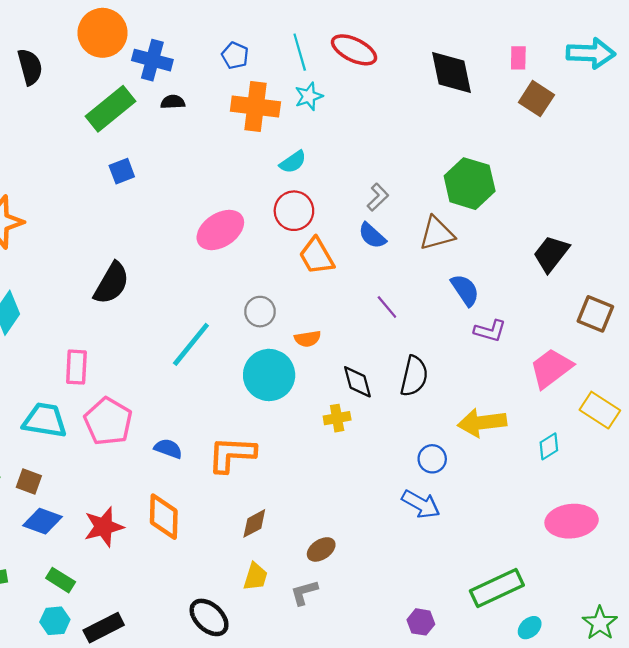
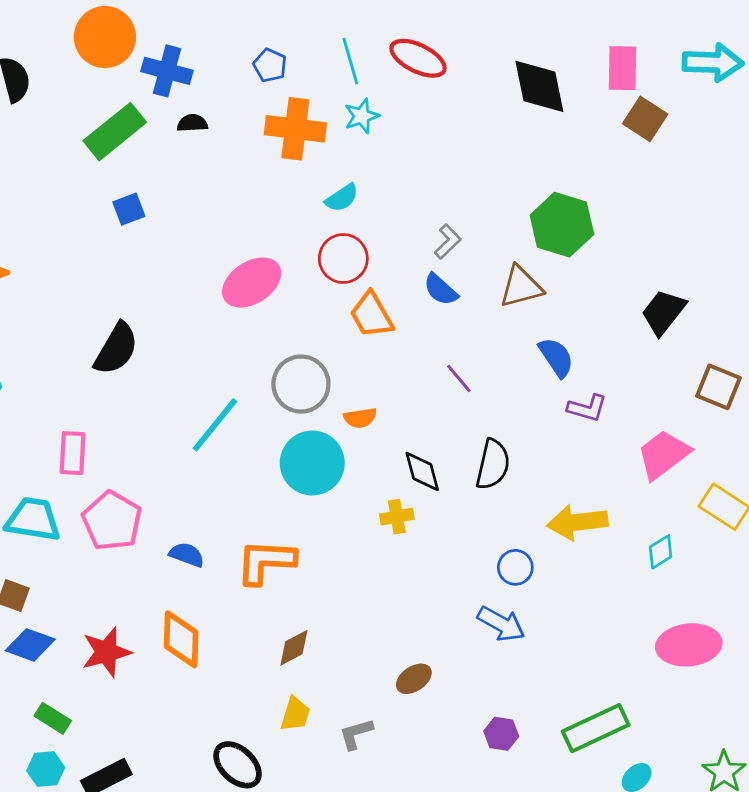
pink rectangle: (518, 58) -> (623, 68), size x1.5
gray circle: (260, 312) -> (301, 384), size x1.5
brown ellipse: (321, 549) -> (414, 679), moved
purple hexagon: (421, 622) -> (501, 734), moved

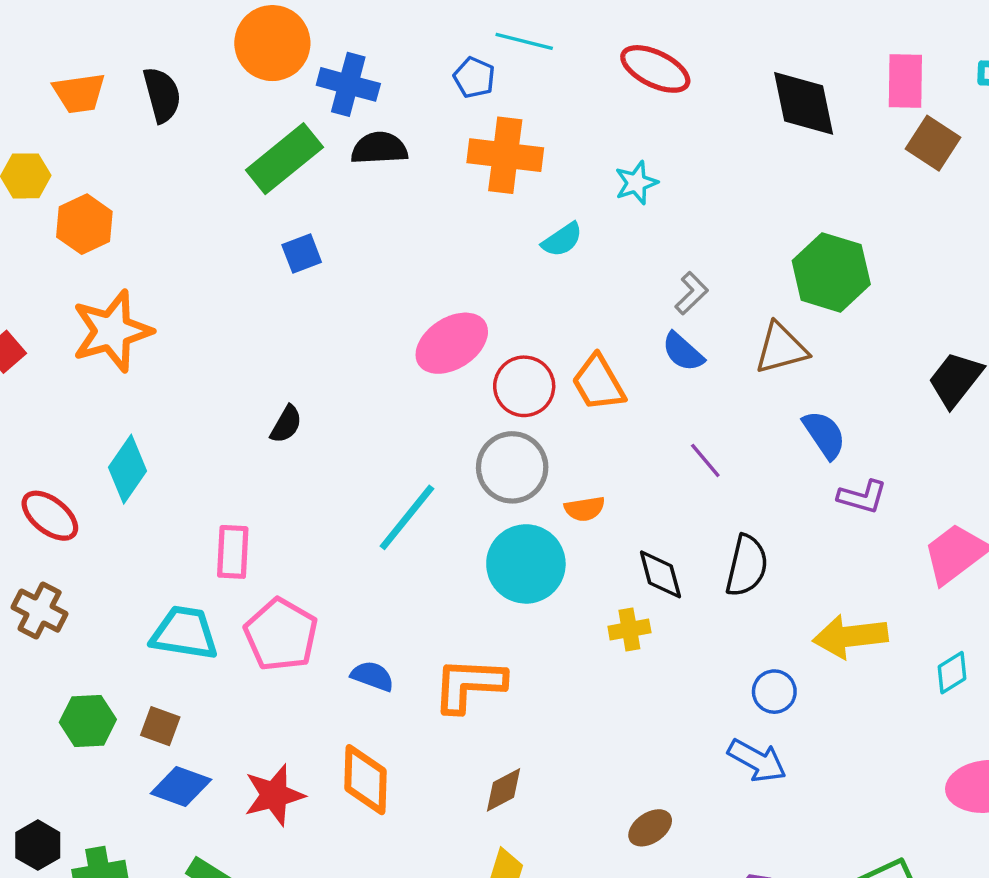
cyan line: (350, 61) -> (524, 41), moved, turned -60
cyan star: (362, 116) -> (636, 183), moved
black semicircle: (192, 123) -> (379, 148), size x1.5
red circle: (343, 259) -> (524, 386), moved
black semicircle: (116, 349) -> (286, 424), size x0.6

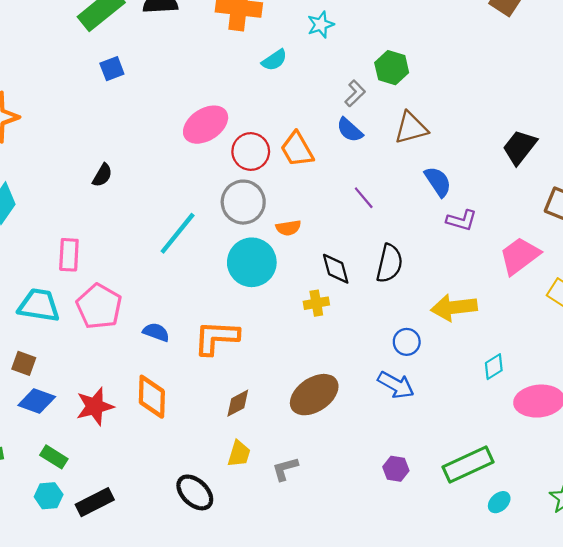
green hexagon: (831, 272) -> (392, 68), moved, size x0.7
cyan diamond: (952, 673) -> (494, 367), moved
brown ellipse: (650, 828) -> (314, 395), moved, size x1.8

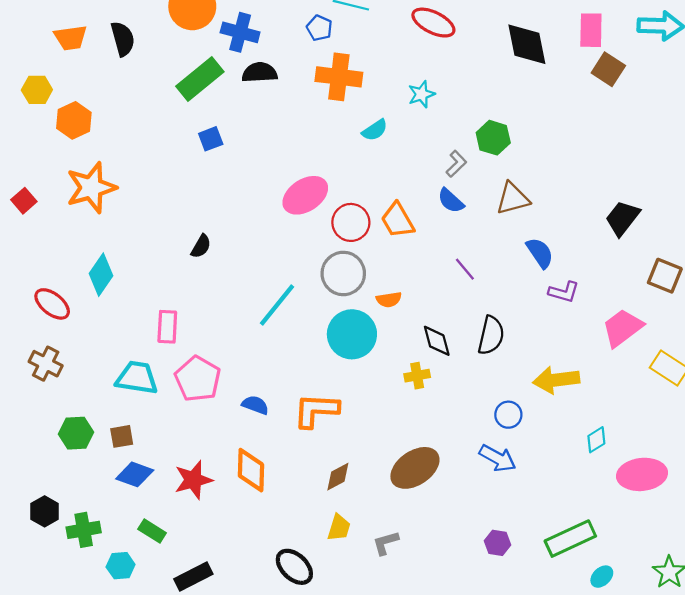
brown square: (24, 363) -> (122, 436), turned -30
cyan hexagon: (49, 496) -> (121, 566), moved

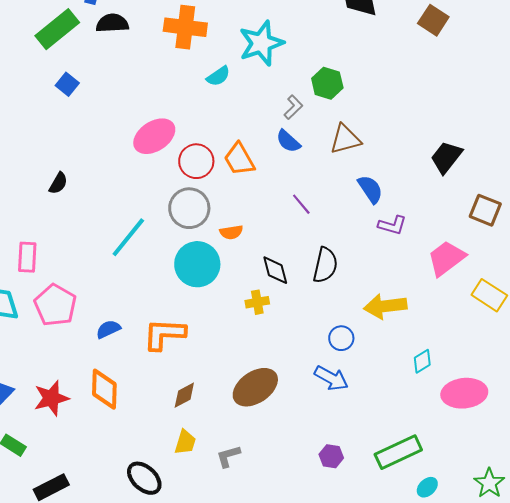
cyan star: (421, 94) -> (261, 43), size x1.8
blue square: (211, 139) -> (67, 84), turned -30
blue semicircle: (255, 405) -> (108, 329), turned -45

